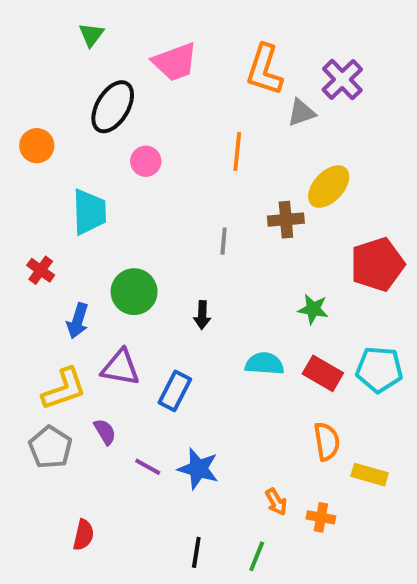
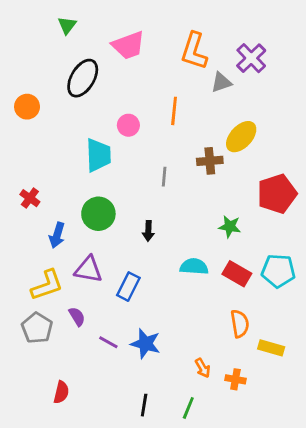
pink circle: (146, 161) -> (128, 125), moved
cyan trapezoid: (89, 212) -> (98, 155), moved

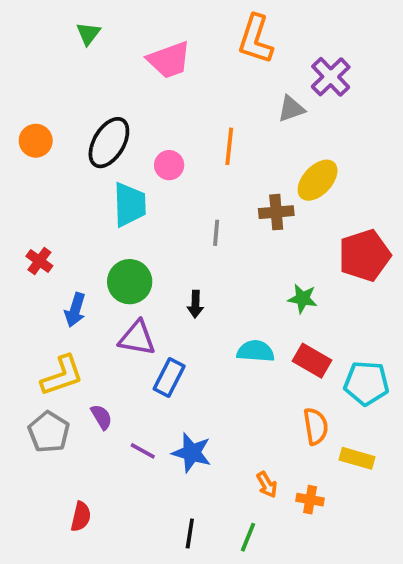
orange L-shape: (194, 51) -> (256, 39), moved
black ellipse: (83, 78) -> (109, 143), moved
purple triangle: (88, 269) -> (137, 338), moved
cyan pentagon: (278, 271) -> (366, 383), moved

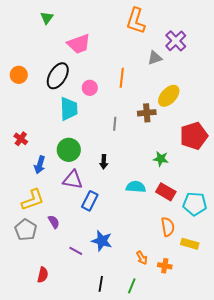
pink trapezoid: (169, 60) -> (79, 44), moved
purple line: (143, 451) -> (76, 251), moved

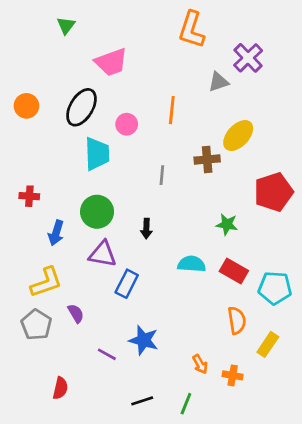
red cross: (21, 139) -> (29, 196), turned -32
yellow rectangle: (190, 244) -> (268, 344), turned -72
black line: (101, 284) -> (142, 401), turned 63

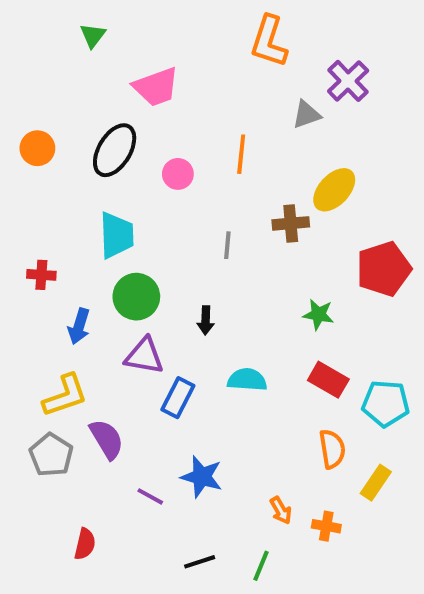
cyan trapezoid: (97, 154) -> (117, 235), moved
cyan semicircle: (192, 264) -> (247, 380), moved
purple semicircle: (76, 313) -> (107, 439), size x1.5

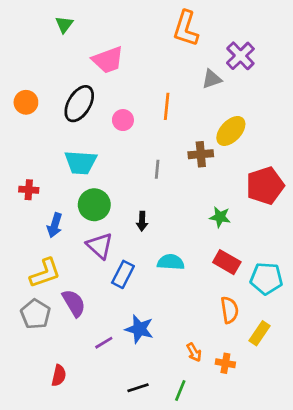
cyan trapezoid: (117, 235) -> (81, 162), turned 96
purple triangle: (144, 356) -> (100, 246), turned 32
purple line: (150, 496) -> (104, 343), turned -60

